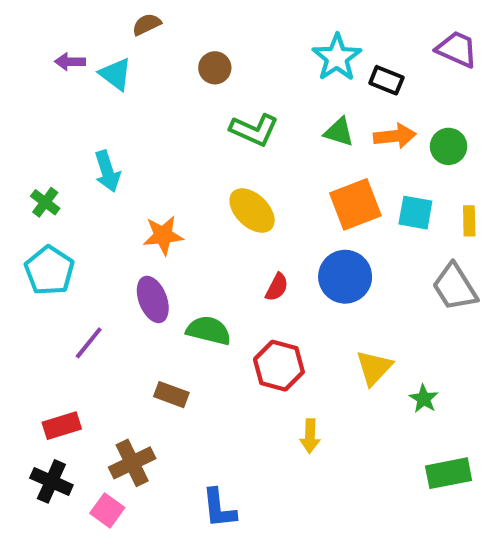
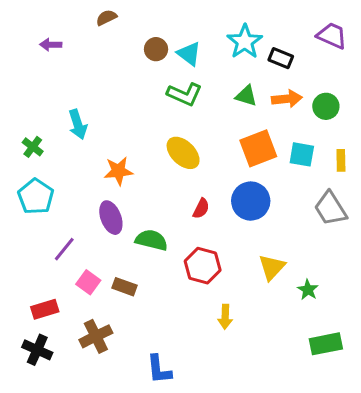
cyan triangle: (116, 74) -> (189, 54), moved
pink square: (107, 510) -> (88, 282), moved

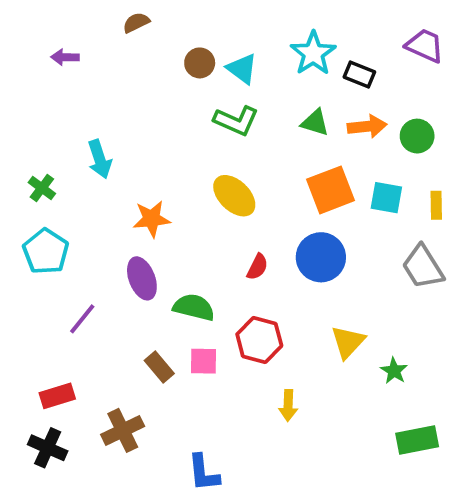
pink square: (88, 282) -> (204, 361), moved, turned -35
brown rectangle: (124, 287) -> (159, 367), turned 30

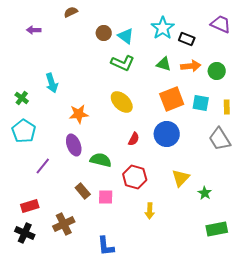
pink square: (204, 361) -> (106, 197), moved

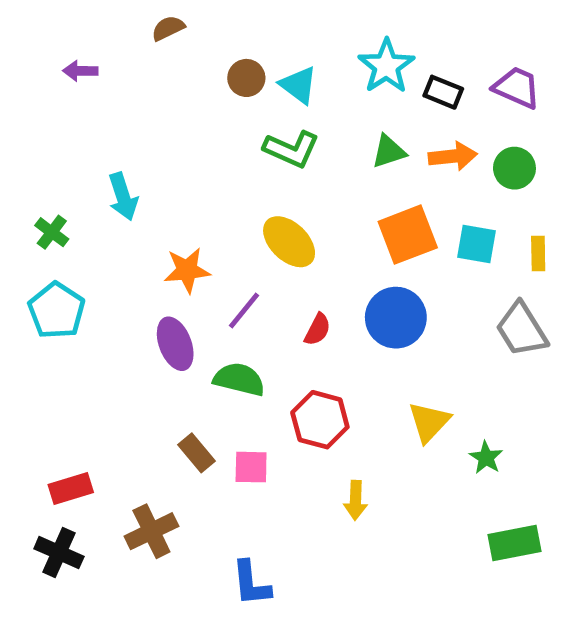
purple trapezoid: (221, 24) -> (517, 87), moved
green triangle: (164, 64) -> (389, 152), turned -35
purple line: (43, 166) -> (244, 310), moved

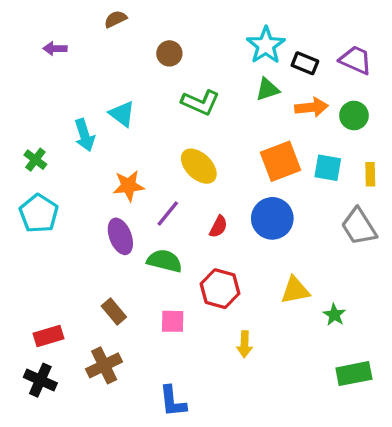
cyan triangle: (299, 85) -> (122, 114), moved
green triangle: (389, 152) -> (267, 89), moved
yellow triangle: (429, 422) -> (295, 290), turned 36
brown rectangle: (197, 453) -> (114, 311), moved

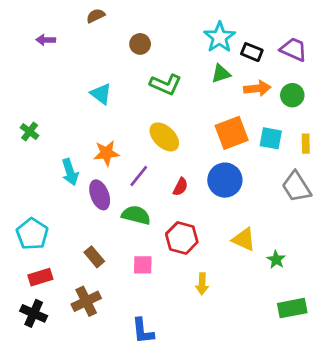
cyan arrow: (84, 135) -> (70, 172), moved
cyan pentagon: (39, 214) -> (32, 234), moved
yellow triangle: (295, 290) -> (244, 239), turned 35

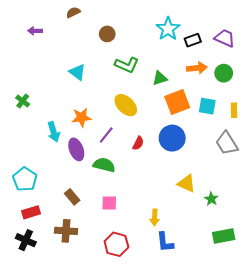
black rectangle: (252, 52) -> (193, 40), turned -42
green triangle: (221, 74) -> (160, 78), moved
red hexagon: (182, 238) -> (116, 244), moved
brown cross: (86, 301) -> (66, 231), turned 30
blue L-shape: (143, 331) -> (165, 242), moved

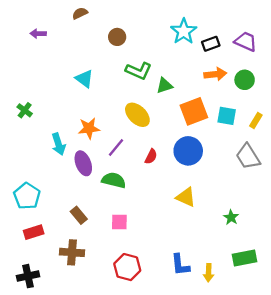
green triangle: (160, 78) -> (165, 85), moved
yellow rectangle: (234, 110) -> (256, 120), turned 32
yellow triangle: (187, 183) -> (186, 197), moved
yellow arrow: (155, 217) -> (208, 273), moved
black cross: (26, 240) -> (28, 276), moved, turned -36

